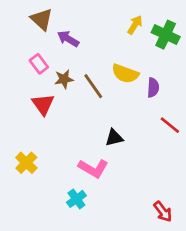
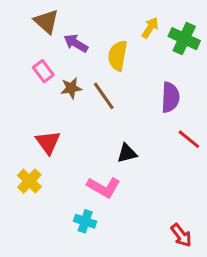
yellow semicircle: (125, 74) -> (118, 56), moved, turned 80
purple semicircle: (153, 88) -> (170, 97), size x1.4
red triangle: (43, 104) -> (48, 142), moved
cyan cross: (76, 199) -> (85, 221), turned -36

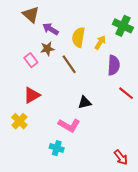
yellow arrow: (150, 28) -> (100, 42), moved
pink rectangle: (43, 71) -> (31, 60), moved
brown star: (71, 88) -> (47, 49), moved
red triangle: (48, 142) -> (32, 95), turned 36

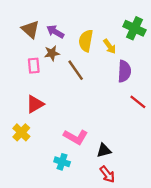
brown triangle: (31, 14) -> (30, 29), moved
yellow arrow: (100, 42) -> (110, 46), turned 112
pink rectangle: (31, 60) -> (34, 66), turned 32
black triangle: (85, 102) -> (104, 150), moved
red arrow: (121, 157) -> (107, 174), moved

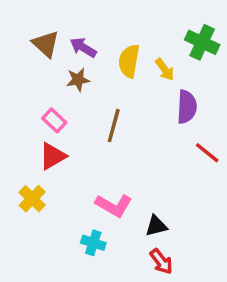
pink rectangle: (34, 66) -> (54, 120), moved, turned -42
brown line: (76, 70) -> (114, 126), moved, turned 50

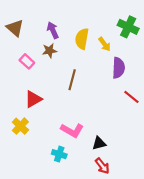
brown triangle: (46, 44) -> (15, 28), moved
purple arrow: (83, 47) -> (53, 30), turned 35
pink rectangle: (54, 120) -> (27, 61), moved

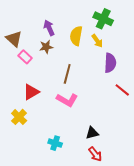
green cross: (128, 27) -> (103, 19), moved
brown triangle: (15, 28) -> (14, 39), moved
pink L-shape: (72, 130) -> (67, 100), moved

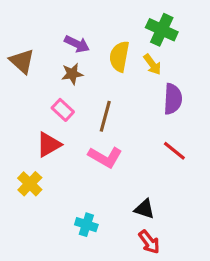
purple arrow: (49, 28) -> (77, 44), turned 140
pink rectangle: (25, 57) -> (63, 110), moved
red line: (122, 90) -> (174, 151), moved
black triangle: (92, 133) -> (144, 209), turned 32

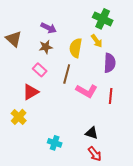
yellow semicircle: (119, 57) -> (76, 48), moved
red line: (174, 151) -> (111, 96), turned 56
pink L-shape: (105, 157) -> (87, 91), moved

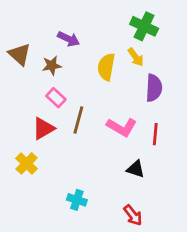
brown star: (46, 47) -> (52, 66), moved
brown line: (67, 74) -> (78, 120), moved
black triangle: (92, 133) -> (136, 169), moved

